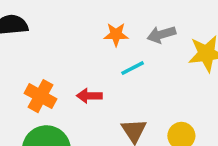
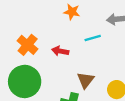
orange star: (116, 34) -> (72, 12), moved

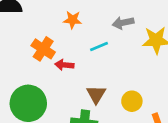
orange cross: (28, 45) -> (43, 49), moved

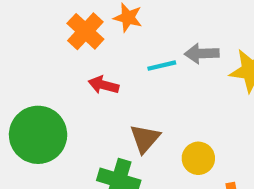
gray arrow: (123, 23) -> (202, 53), moved
orange cross: (43, 49) -> (85, 31), moved

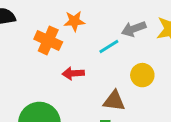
brown triangle: (145, 139) -> (114, 101), turned -45
yellow circle: (198, 158) -> (142, 75), moved

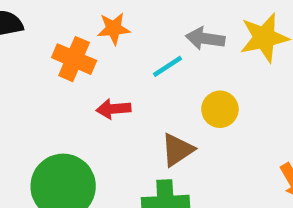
gray arrow: (134, 29) -> (205, 39), turned 30
brown triangle: (114, 101) -> (177, 150), turned -40

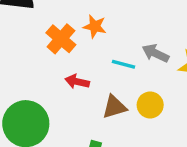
cyan line: (168, 66) -> (124, 64), turned 30
brown triangle: (177, 150) -> (114, 107), moved

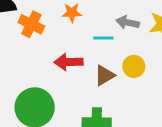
orange cross: (61, 39) -> (31, 24), moved
red arrow: (77, 82) -> (69, 62), size x1.4

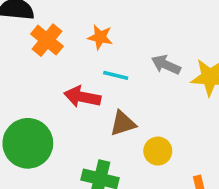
cyan line: (103, 38) -> (116, 75), moved
yellow circle: (134, 66) -> (158, 151), moved

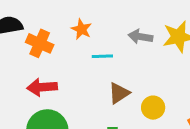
orange star: (100, 37) -> (81, 29), turned 30
red arrow: (82, 97) -> (42, 87), moved

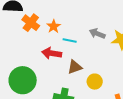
orange star: (81, 29) -> (54, 26), moved
red arrow: (42, 87) -> (52, 53), moved

